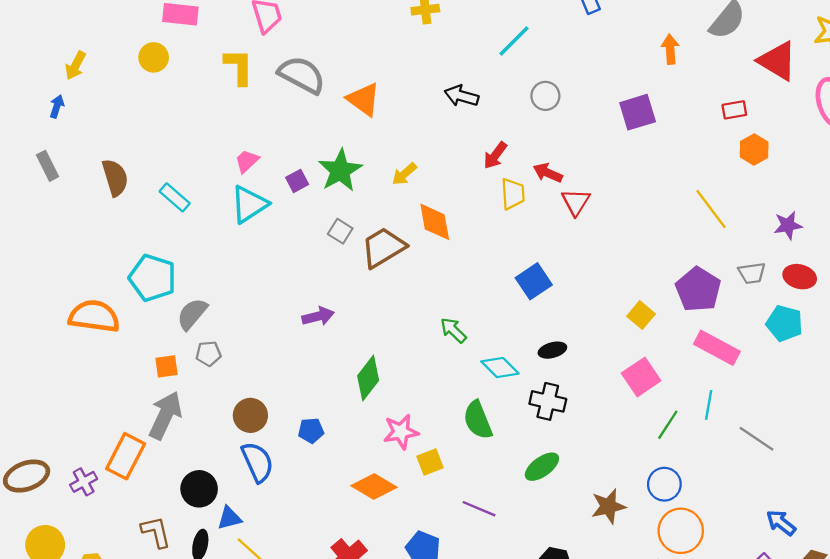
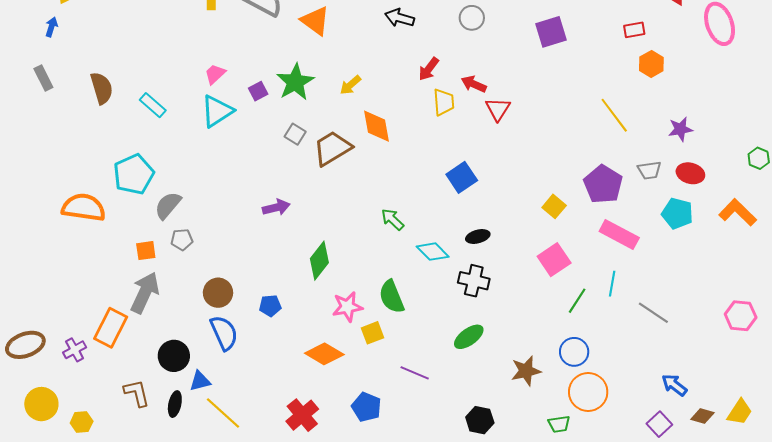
cyan pentagon: (152, 278) -> (134, 174), turned 30
green semicircle: (478, 420) -> (392, 297), moved

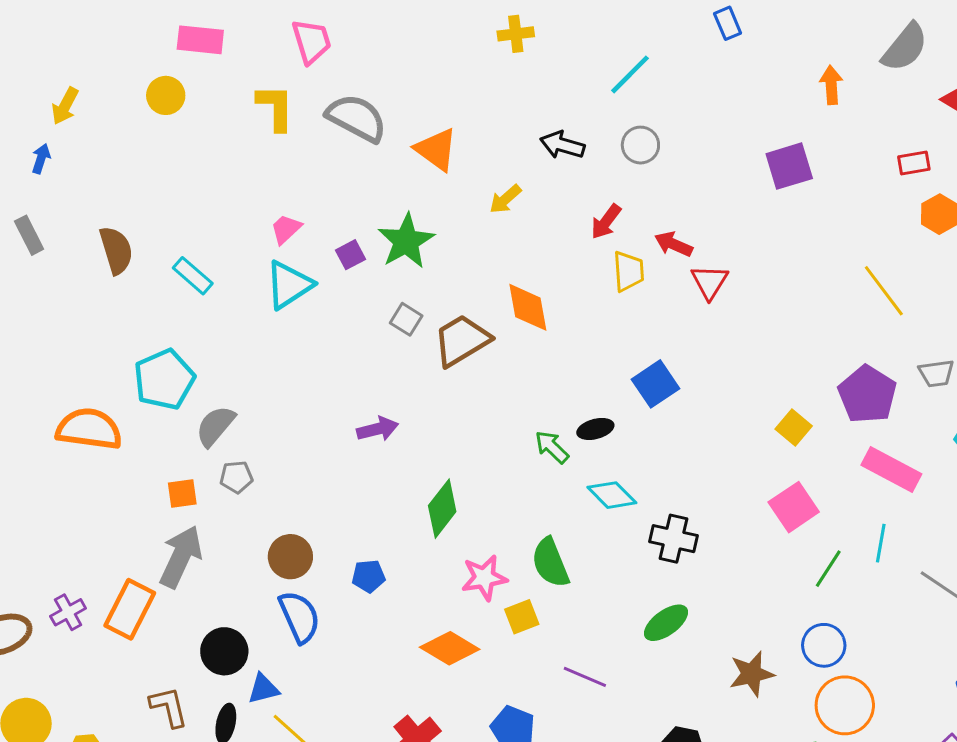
gray circle: (472, 18) -> (640, 145), moved
yellow arrow: (350, 85) -> (505, 199), moved
black ellipse: (478, 237) -> (595, 429), moved
purple cross: (75, 350) -> (68, 612), moved

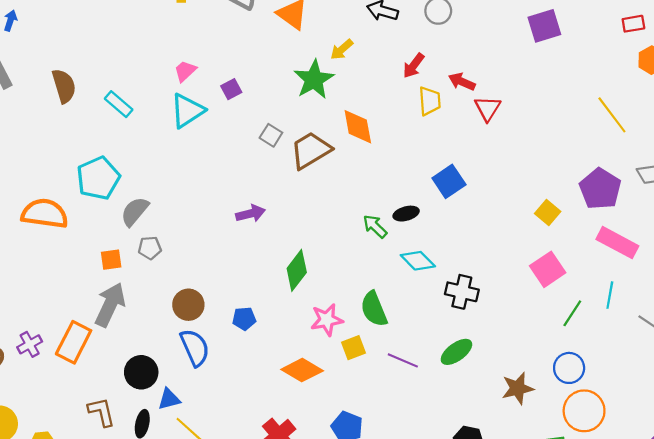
green star: (406, 241) -> (314, 79), moved
purple line: (585, 677) -> (403, 360), moved

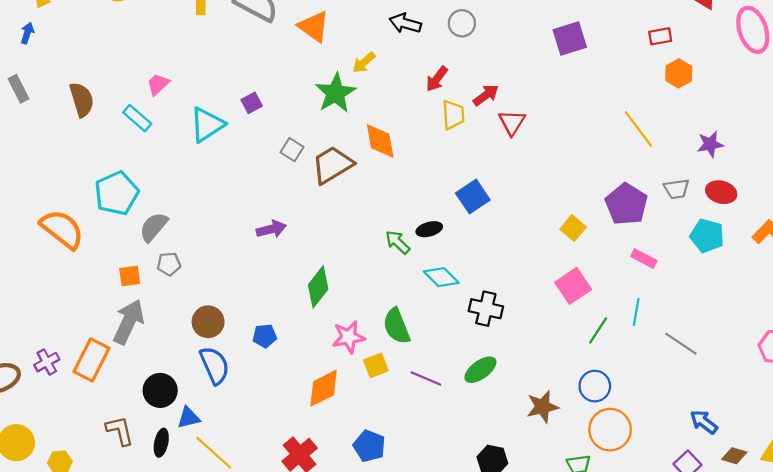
pink trapezoid: (185, 71) -> (158, 84), moved
red arrow: (462, 82) -> (486, 95), turned 120
orange semicircle: (45, 214) -> (62, 229), turned 30
pink rectangle: (617, 243) -> (644, 259), size x0.6
orange diamond: (302, 370) -> (324, 388), turned -57

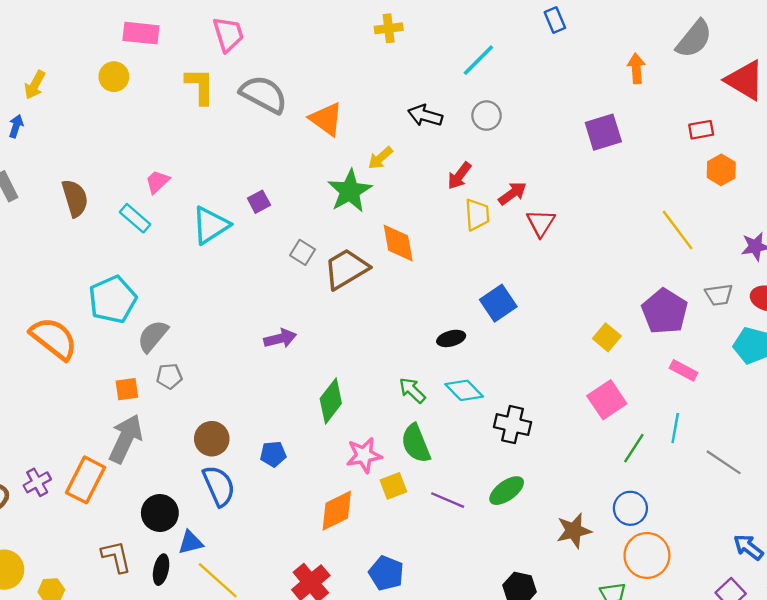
green arrow: (398, 242) -> (412, 390), moved

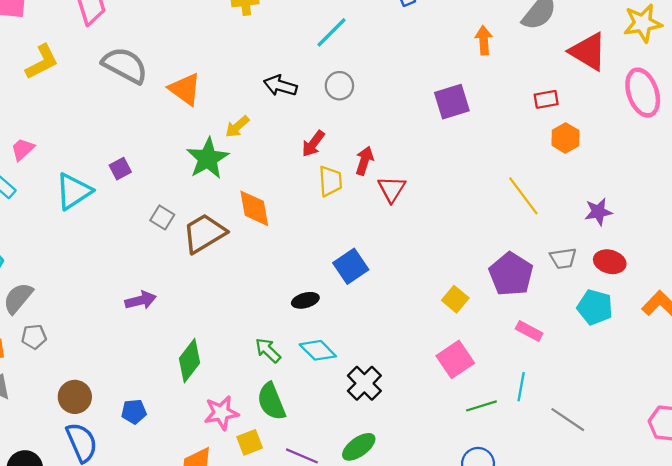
yellow L-shape: (200, 86) -> (42, 62), moved, turned 63
red arrow: (512, 193) -> (364, 161), turned -36
black cross: (512, 425) -> (364, 383), turned 32
green line: (634, 448) -> (481, 406), turned 40

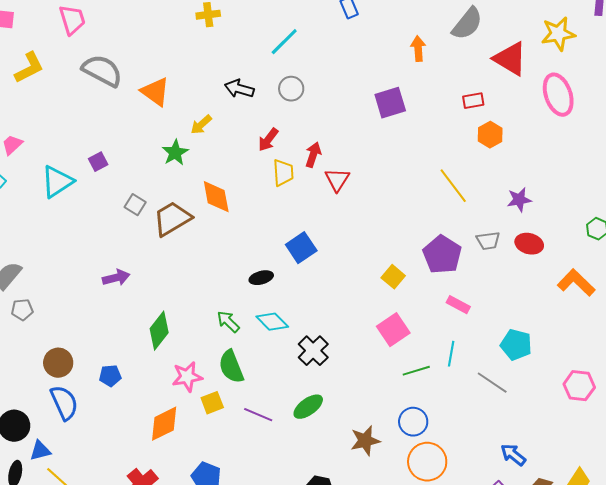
green star: (208, 158) -> (175, 153), size x0.7
cyan pentagon: (595, 307) -> (516, 345), moved

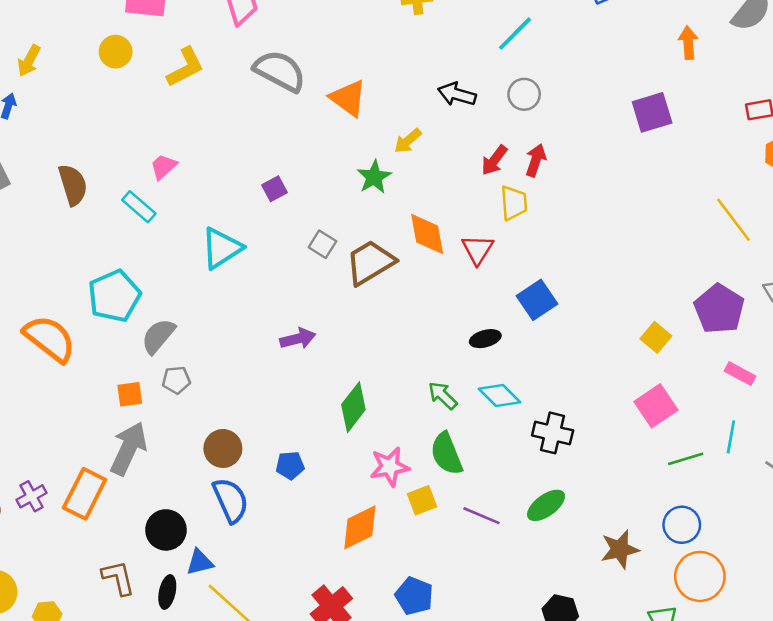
red arrow: (313, 155) -> (536, 160), moved
red triangle: (337, 180) -> (478, 249), moved
cyan triangle: (57, 182) -> (222, 248), moved
black cross: (313, 351) -> (553, 433), turned -32

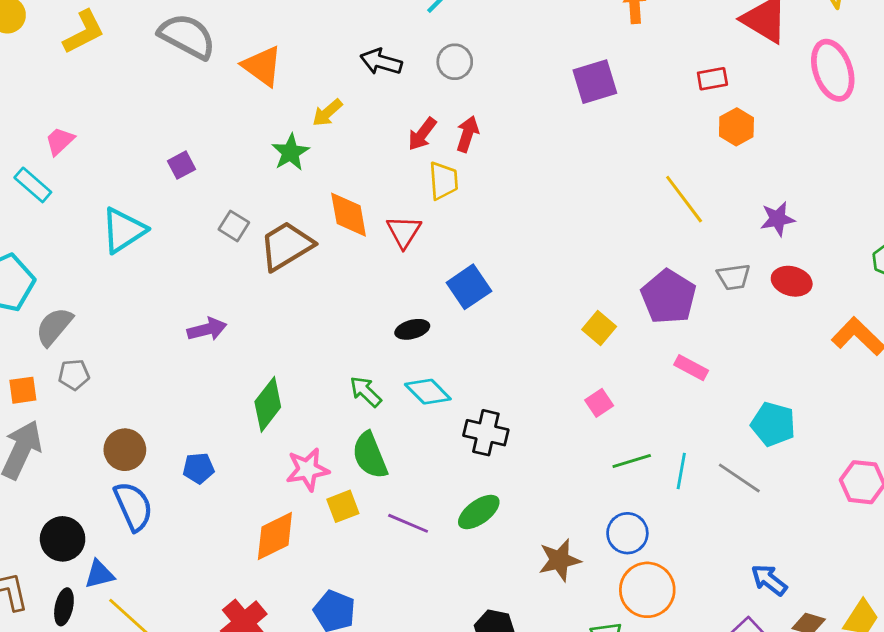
pink square: (656, 406) -> (599, 403), size x0.6
cyan line: (731, 437) -> (681, 471), moved

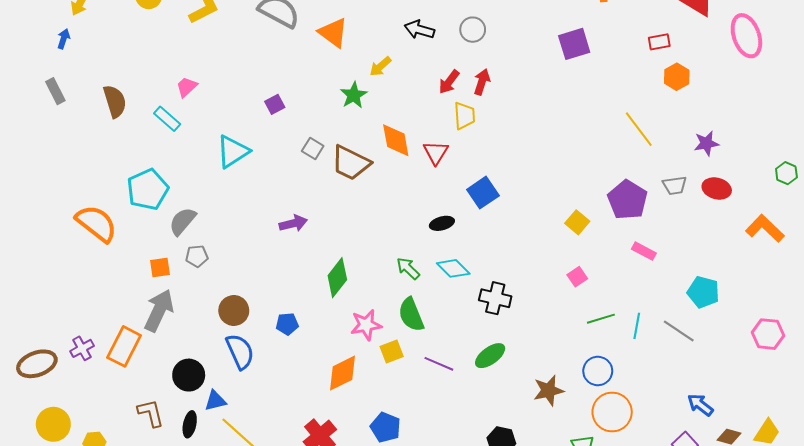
brown trapezoid: (286, 246) -> (351, 163), turned -123

